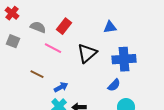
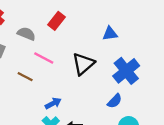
red rectangle: (64, 26) -> (57, 21), moved
blue cross: (124, 59) -> (126, 71), turned -35
brown line: (37, 74) -> (25, 77), moved

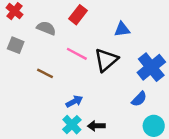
blue triangle: (110, 34) -> (122, 29), moved
pink line: (44, 58) -> (77, 54), moved

